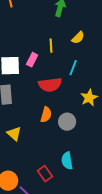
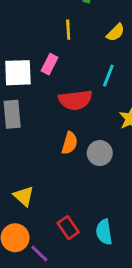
yellow line: (51, 46) -> (68, 30), moved
yellow triangle: (14, 134) -> (24, 196), moved
cyan semicircle: (67, 161) -> (104, 232), moved

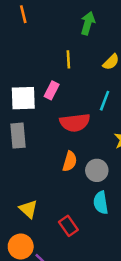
red rectangle: (68, 228) -> (68, 226), moved
cyan semicircle: (104, 232) -> (101, 203), moved

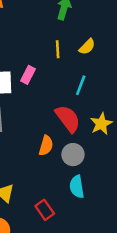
yellow line: (68, 59) -> (58, 49), moved
red semicircle: (75, 123) -> (68, 119), moved, turned -120

